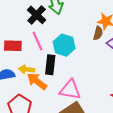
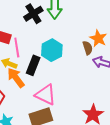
brown semicircle: (98, 33) -> (88, 48), turned -48
pink line: (37, 41) -> (17, 47), moved

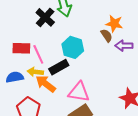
black rectangle: (33, 65) -> (59, 67), turned 54

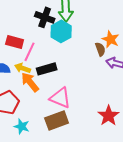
black cross: (45, 17) -> (45, 17), turned -36
cyan hexagon: (73, 47) -> (61, 31), moved
pink line: (38, 54) -> (30, 52), turned 36

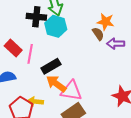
red rectangle: (15, 42) -> (13, 48), turned 42
yellow arrow: (23, 68) -> (35, 102), moved
orange arrow: (30, 82) -> (56, 84), moved

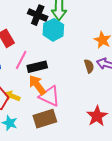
brown semicircle: (98, 34) -> (89, 66), moved
pink line: (30, 54) -> (21, 60), moved

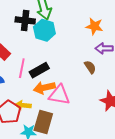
brown semicircle: (89, 66) -> (90, 67), moved
orange arrow: (37, 85) -> (44, 88), turned -50
brown rectangle: (45, 119) -> (43, 122), moved, turned -40

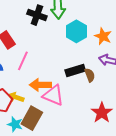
cyan hexagon: (44, 30) -> (76, 31), moved
black rectangle: (39, 70) -> (75, 70), moved

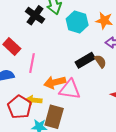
black cross: (37, 15) -> (35, 15), turned 30

